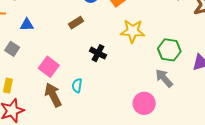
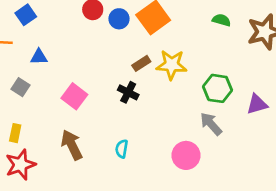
brown rectangle: (76, 23) -> (141, 63), moved
pink square: (49, 67) -> (74, 96), moved
cyan semicircle: (77, 86) -> (122, 149), moved

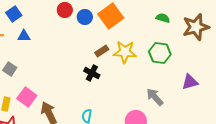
blue triangle: (39, 57) -> (24, 36), moved
green hexagon: (218, 88) -> (160, 53), moved
pink square: (74, 96) -> (27, 97), moved

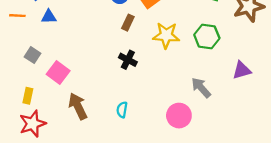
brown rectangle: (102, 51) -> (128, 23), moved, turned -32
pink square: (27, 97) -> (58, 73), moved

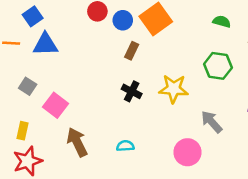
blue triangle: (49, 17) -> (45, 44), size x1.5
yellow star: (166, 35) -> (174, 89), moved
cyan semicircle: (122, 110) -> (125, 146), turned 77

